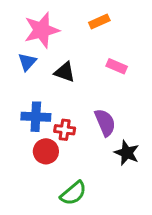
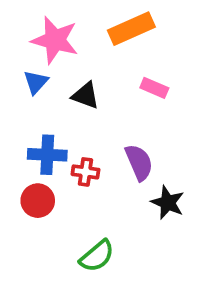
orange rectangle: (99, 21) -> (131, 29), size x1.6
pink star: (42, 30) -> (55, 40), turned 30
red circle: (46, 151) -> (38, 201), moved

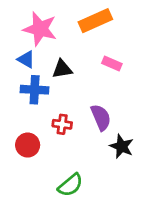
blue triangle: (36, 82) -> (26, 59), turned -42
black triangle: (85, 95) -> (62, 69), turned -30
blue cross: (47, 155) -> (35, 90), moved

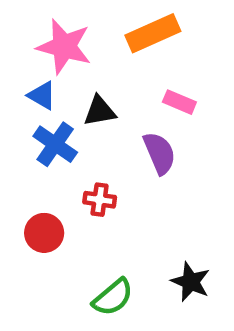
blue cross: (35, 90) -> (55, 144), turned 32
purple semicircle: (101, 117) -> (159, 153), moved
black star: (122, 146) -> (191, 282), moved

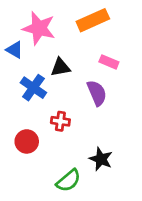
blue triangle: (42, 95) -> (15, 50), moved
black star: (191, 282) -> (101, 159), moved

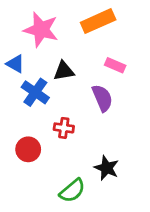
blue triangle: (15, 50) -> (15, 64), moved

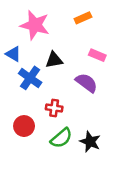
orange rectangle: (98, 21) -> (83, 18), size x0.6
purple semicircle: (102, 98) -> (87, 83), turned -30
green semicircle: (72, 191) -> (61, 138), moved

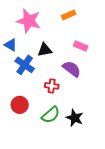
red cross: (54, 108) -> (52, 86), moved

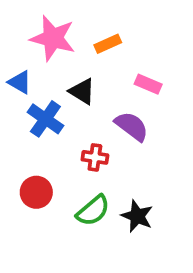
orange rectangle: (69, 15) -> (108, 44), moved
black triangle: (45, 50) -> (82, 91), turned 42

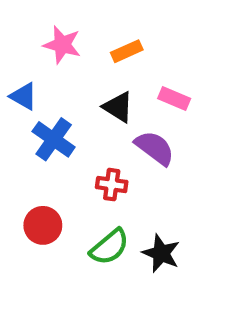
pink star: (53, 38) -> (62, 45), size x0.7
black triangle: (82, 91) -> (118, 107), moved

